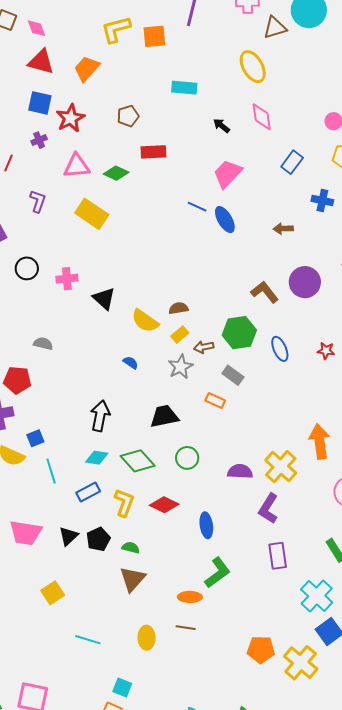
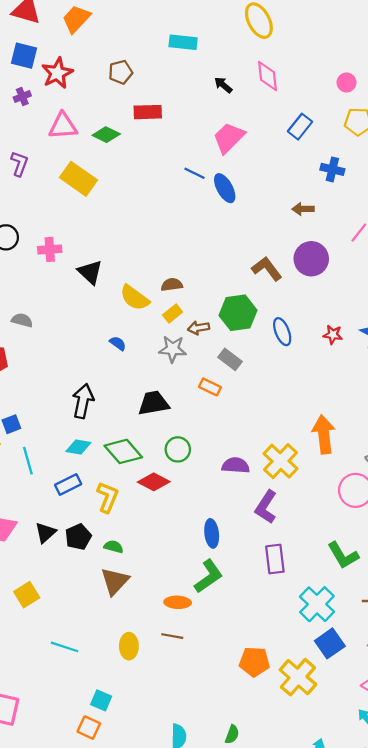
brown arrow: (283, 229) -> (303, 209), moved
gray star: (180, 367) -> (173, 349), turned 30
red diamond: (164, 505) -> (154, 482), moved
blue ellipse: (206, 525) -> (212, 533), moved

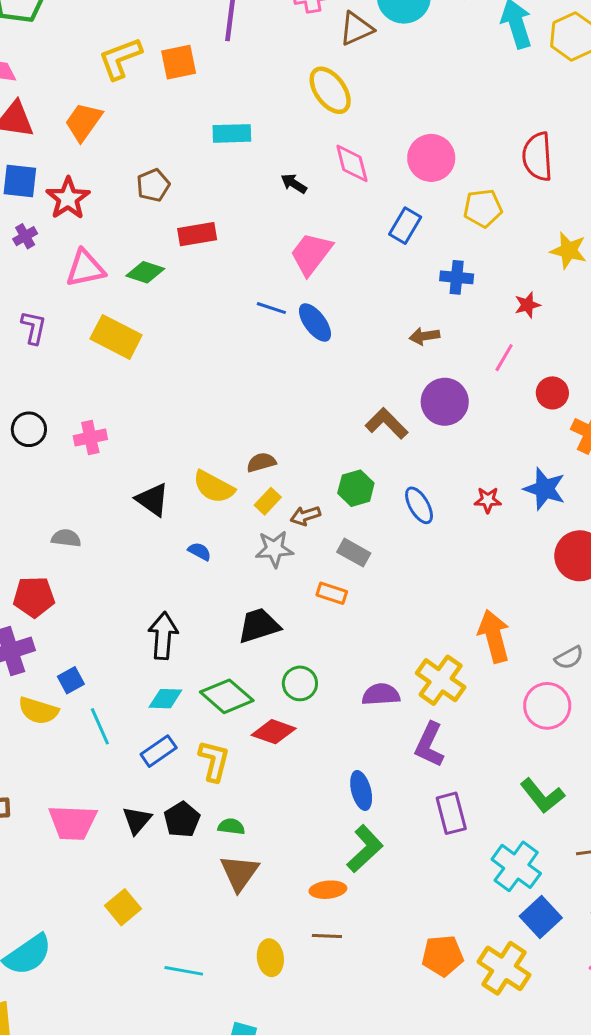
pink circle: (346, 83) -> (431, 158), moved, size x1.8
black triangle: (90, 272) -> (152, 500), moved
green hexagon: (238, 313) -> (356, 488), size x0.7

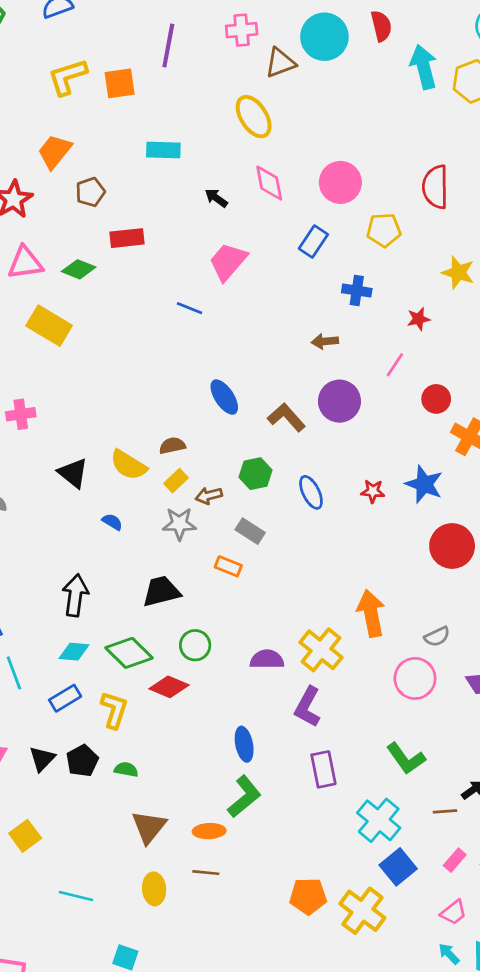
orange trapezoid: (84, 122) -> (55, 151), moved
blue ellipse: (315, 322) -> (224, 397), moved
brown triangle: (239, 873) -> (149, 827), moved

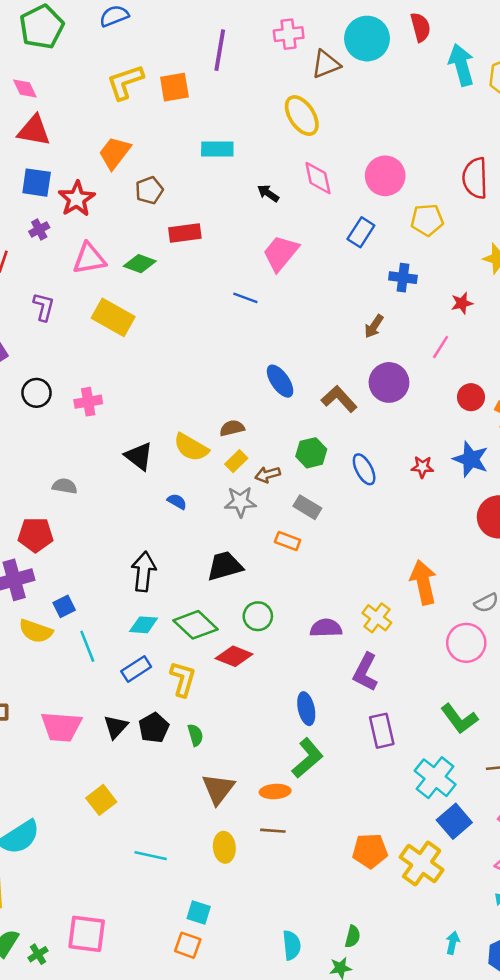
brown arrow: (325, 341) -> (374, 326), turned -50
red circle: (436, 399) -> (471, 397), moved
yellow cross: (321, 650) -> (377, 618), size x0.7
green semicircle: (126, 769) -> (195, 735), turned 65

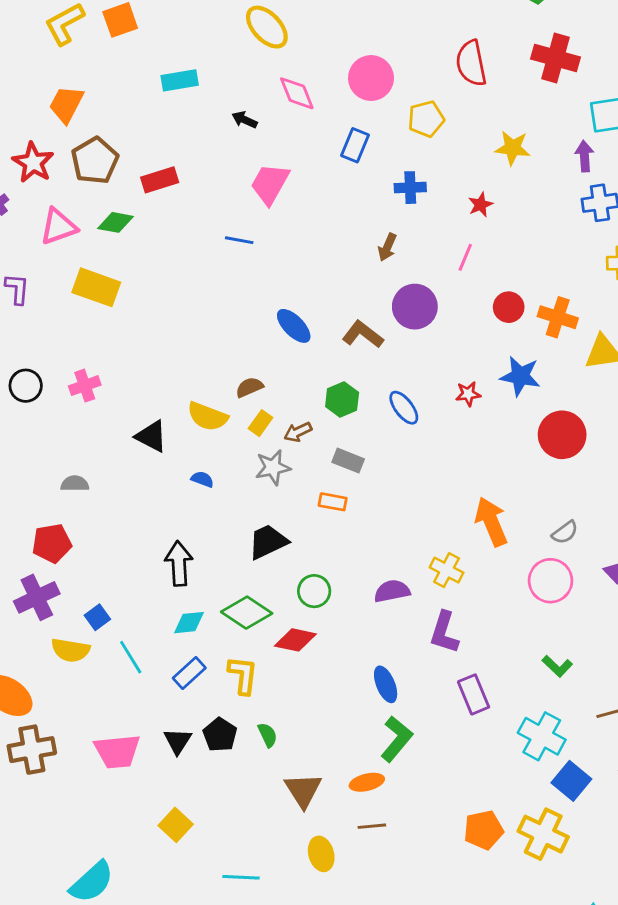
brown pentagon: (149, 190) -> (95, 161), moved, size x1.5
green L-shape: (459, 719) -> (557, 666), size x0.7

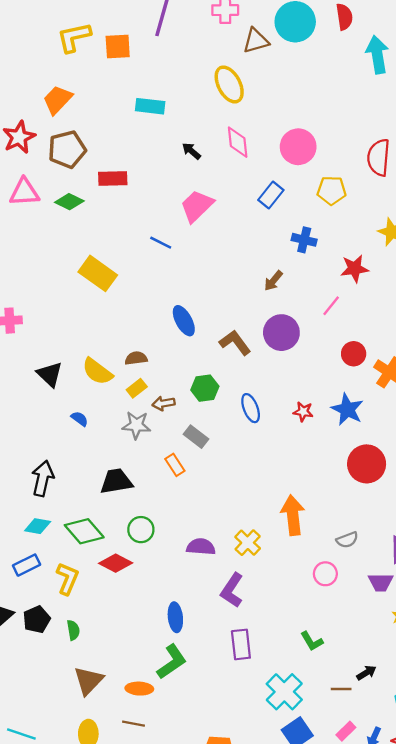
red star: (481, 205) -> (355, 268), size x1.4
yellow rectangle: (96, 287) -> (98, 273), moved
orange rectangle: (333, 502) -> (175, 465), turned 30
pink circle: (550, 581) -> (325, 574), size x0.7

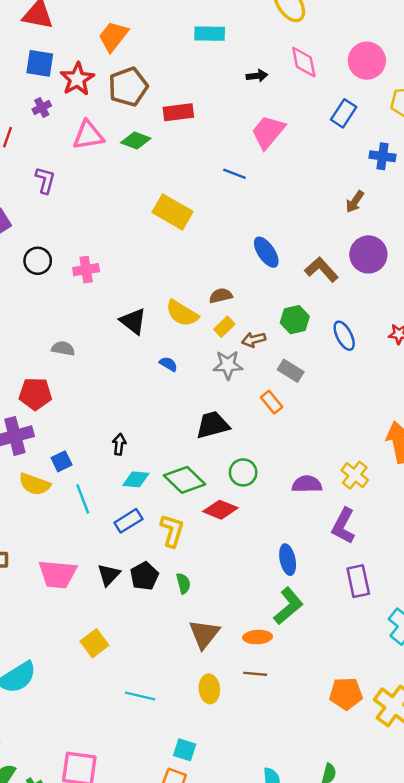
black arrow: (191, 151) -> (257, 76), turned 138
black arrow: (43, 478) -> (119, 444), moved, size x0.6

